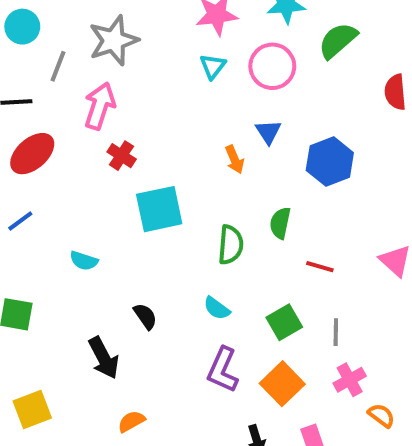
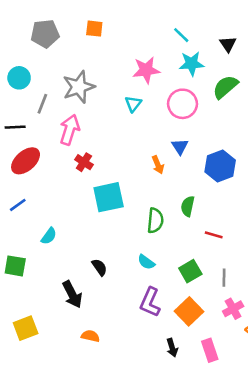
cyan triangle: (213, 66) -> (133, 104), moved
cyan semicircle: (84, 261) -> (49, 236), moved, turned -72
orange semicircle: (131, 421) -> (90, 336), turned 42

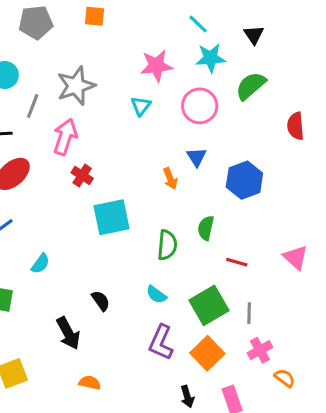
green square: (190, 271) -> (209, 305), size x1.4

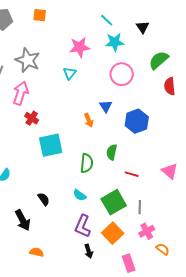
gray star: (76, 86) -> (28, 60), turned -30
green semicircle: (251, 86) -> (159, 60), moved
pink circle: (200, 106) -> (122, 74), moved
black arrow: (187, 397) -> (89, 251), moved

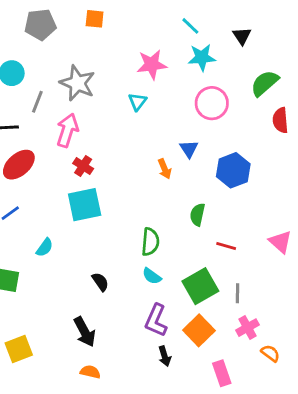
cyan square: (51, 145) -> (85, 205), moved
green semicircle: (87, 163) -> (150, 242), moved
black arrow: (23, 220) -> (85, 332), moved
orange semicircle: (37, 252) -> (90, 372), moved

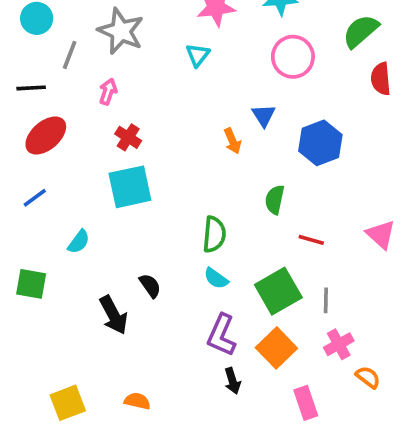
pink arrow: (67, 130) -> (108, 92), size x0.6
black arrow: (85, 332) -> (114, 315), moved
yellow square: (19, 349) -> (68, 403), moved

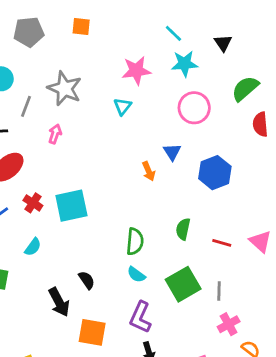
red cross: (128, 137) -> (33, 203), moved
green semicircle: (275, 200) -> (183, 229), moved
red line: (311, 240) -> (222, 243), moved
orange square: (276, 348) -> (92, 332), moved, turned -36

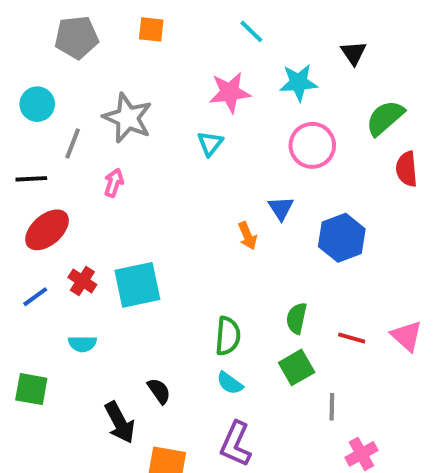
cyan line: (173, 33) -> (251, 31), moved
cyan semicircle: (33, 247) -> (82, 344), turned 54
green square: (183, 284) -> (297, 367), moved, size x0.7
gray line: (219, 291) -> (332, 407), moved

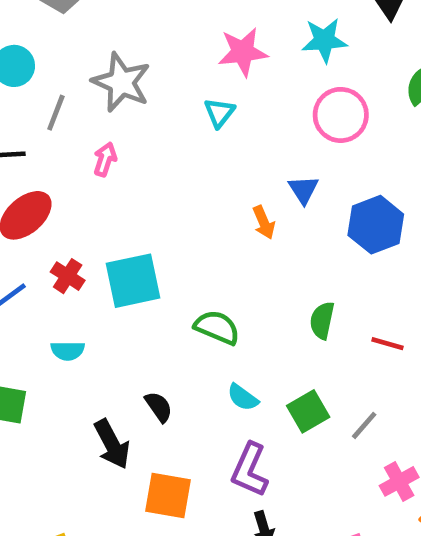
green semicircle: (228, 336) -> (217, 327), moved, turned -72
green square: (297, 367) -> (308, 411), moved
gray line: (332, 407) -> (364, 425), turned 40

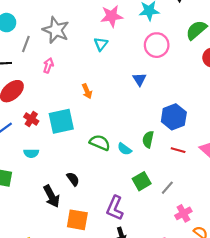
orange arrow: (264, 222) -> (87, 91), moved
blue hexagon: (376, 225) -> (174, 117), moved
cyan semicircle: (243, 397) -> (124, 149), moved

